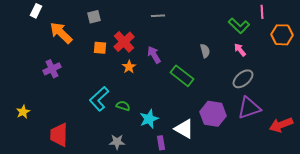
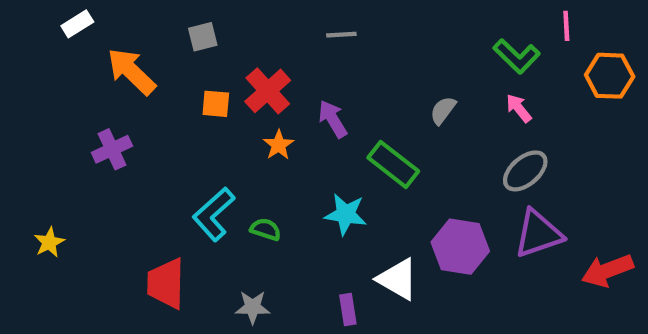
white rectangle: (36, 11) -> (77, 24), turned 32
gray semicircle: (205, 51) -> (443, 110), turned -128
cyan star: (149, 119) -> (346, 214), moved, turned 30
red trapezoid: (59, 135) -> (166, 283), moved

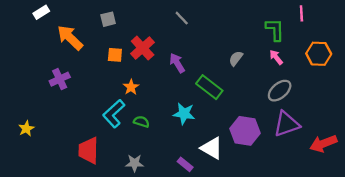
gray line: (341, 35) -> (182, 18), turned 49
green L-shape: (517, 56) -> (275, 30), turned -135
orange hexagon: (610, 76) -> (319, 54), moved
orange star: (279, 145) -> (131, 87), moved
purple rectangle: (348, 309) -> (185, 164), turned -42

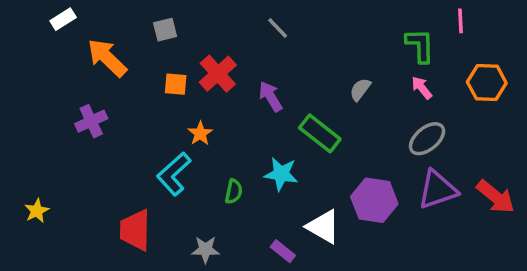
green semicircle: (141, 122) -> (234, 191), moved, turned 84
yellow star: (26, 129) -> (37, 211), moved
red arrow: (323, 144) -> (496, 197), moved, turned -120

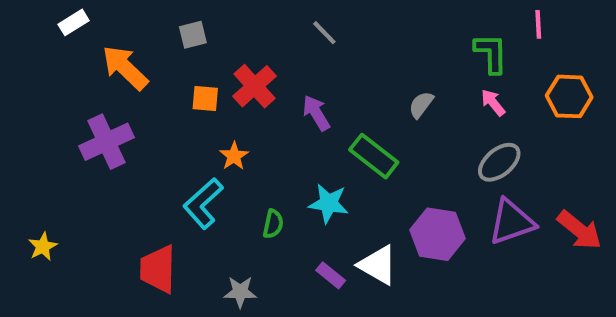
purple cross: (91, 121) -> (106, 142), size x1.4
purple rectangle: (283, 251) -> (331, 275), moved

